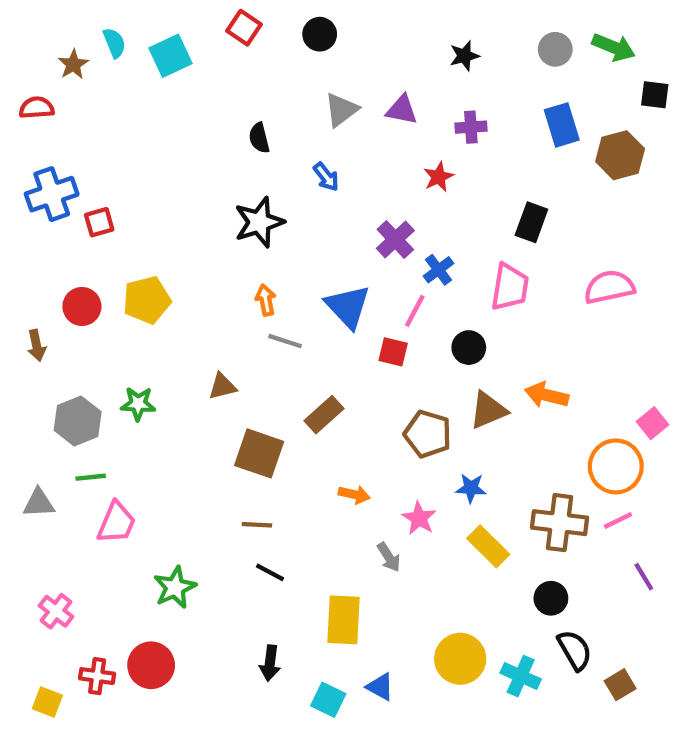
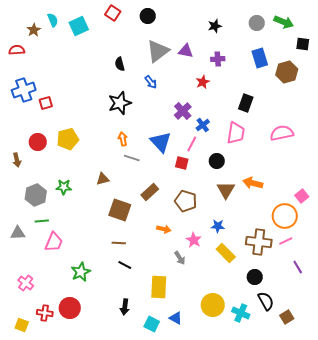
gray triangle: (341, 110) -> (158, 51), size x1.4
brown triangle: (488, 410) -> (226, 190), turned -36
brown pentagon: (428, 434) -> (186, 201), moved

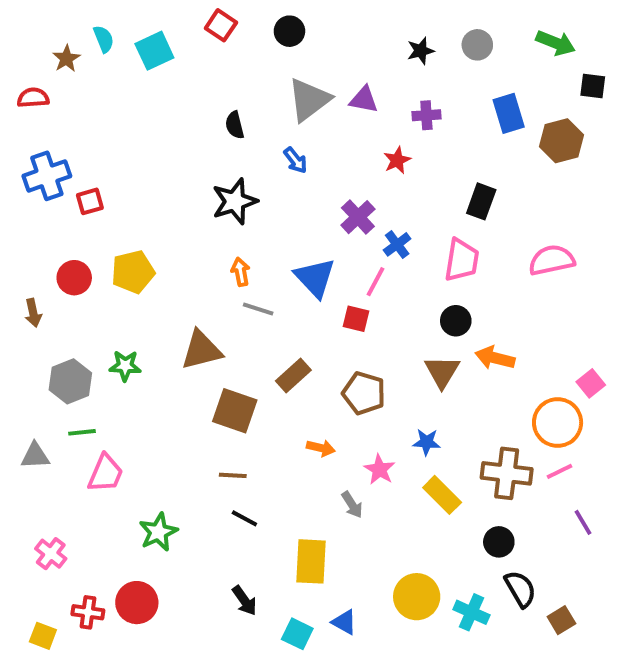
gray circle: (257, 23) -> (477, 45), moved
black circle: (217, 161) -> (456, 321), moved
brown triangle: (103, 179) -> (201, 350), size x1.6
black arrow: (125, 307) -> (244, 601), turned -42

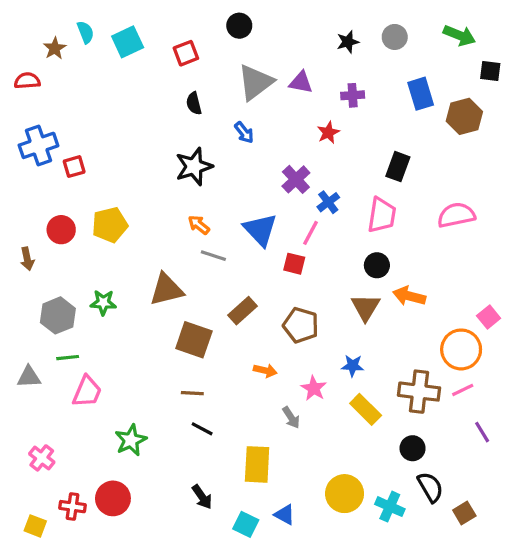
red square: (221, 25) -> (186, 53), moved, turned 35
orange arrow: (241, 272) -> (199, 225), turned -40

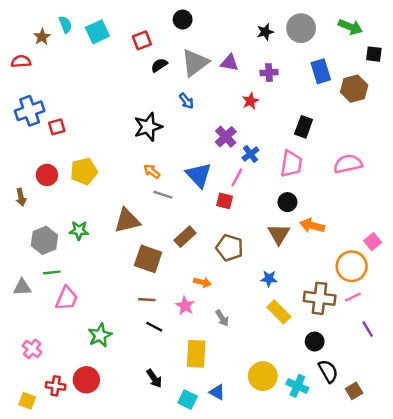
gray circle: (395, 37) -> (301, 28), size x1.5
black semicircle: (194, 103) -> (159, 65), moved, turned 70
pink star: (314, 388) -> (185, 306), moved

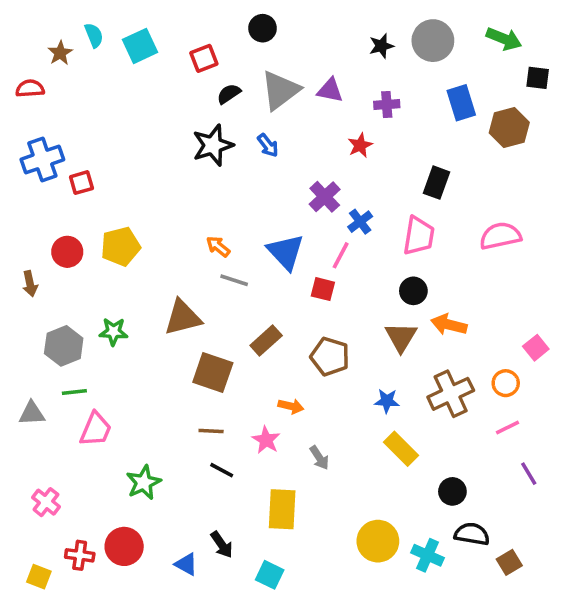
black star: (148, 127) -> (213, 145), moved
orange circle: (352, 266) -> (506, 383), size x0.6
brown cross: (320, 298) -> (451, 394), moved, turned -32
black semicircle: (328, 371) -> (472, 534), turned -50
blue triangle: (217, 392) -> (186, 564), moved

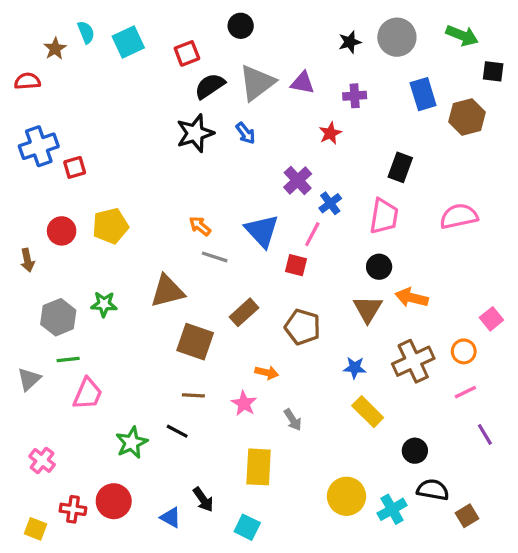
black semicircle: (229, 94) -> (210, 86), size x1.4
gray triangle: (32, 413) -> (29, 379), turned -40
black line: (222, 470) -> (177, 431), moved
cyan cross: (428, 555) -> (392, 509), turned 36

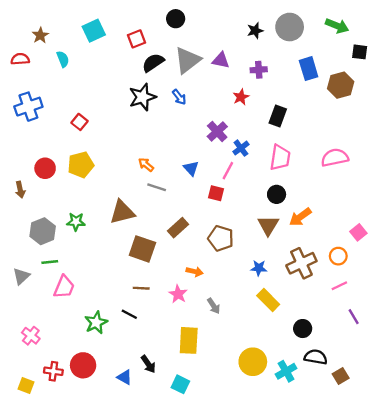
cyan semicircle: (86, 32) -> (63, 59), moved
red square: (75, 167) -> (79, 122), moved, turned -35
black rectangle: (400, 167) -> (278, 116), moved
blue triangle: (262, 231) -> (191, 168), size x0.6
orange arrow: (412, 298) -> (300, 217), turned -50

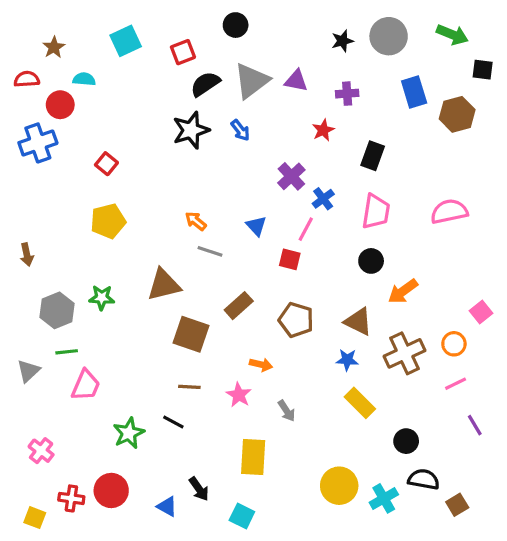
cyan semicircle: (63, 59) -> (84, 79), turned -63
red circle: (45, 168) -> (60, 105), moved
brown triangle: (268, 225) -> (358, 322), moved, turned -35

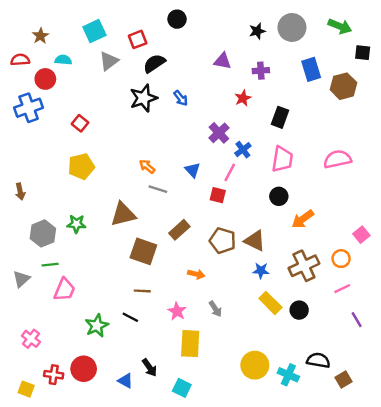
gray triangle: (251, 81) -> (109, 61), moved, size x0.7
brown triangle: (358, 322) -> (255, 241), moved
pink star: (239, 395) -> (177, 311), moved
black circle: (406, 441) -> (299, 310), moved
cyan cross: (384, 498) -> (288, 375), turned -36

